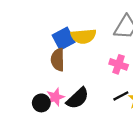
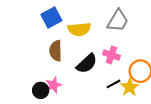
blue square: (64, 39) -> (51, 17), moved
black semicircle: (78, 98) -> (87, 64), moved

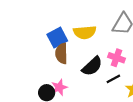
blue square: (51, 17) -> (57, 38), moved
black line: (114, 84) -> (113, 79), moved

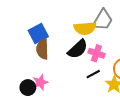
yellow semicircle: (85, 32) -> (85, 28), moved
black semicircle: (92, 66) -> (78, 49), moved

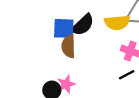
blue square: (38, 33) -> (64, 28), turned 30
black semicircle: (78, 49) -> (83, 25), moved

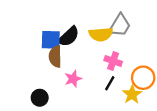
black line: (127, 75) -> (110, 83), turned -32
pink star: (66, 84) -> (73, 79), moved

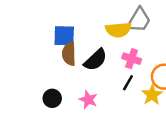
black semicircle: (69, 37) -> (96, 60), moved
pink star: (73, 79) -> (88, 100), moved, turned -30

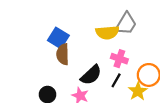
blue square: (64, 36) -> (58, 38), turned 30
black semicircle: (96, 60) -> (91, 75), moved

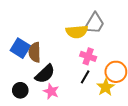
blue square: (58, 38) -> (20, 48), moved
black semicircle: (91, 75) -> (45, 74), moved

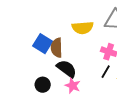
yellow semicircle: (77, 32) -> (83, 28), moved
black semicircle: (45, 74) -> (67, 69), turned -100

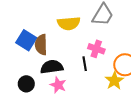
black semicircle: (67, 69) -> (52, 67), turned -45
black line: (106, 72) -> (85, 64), moved, turned -40

